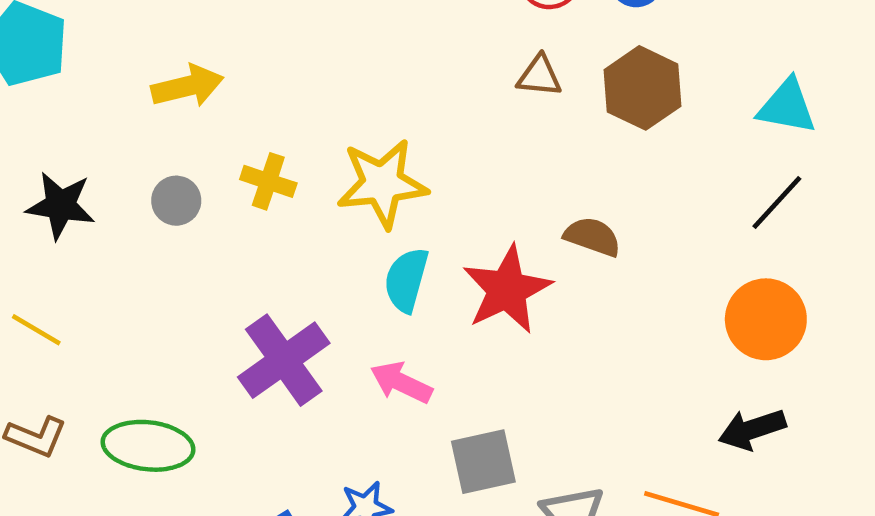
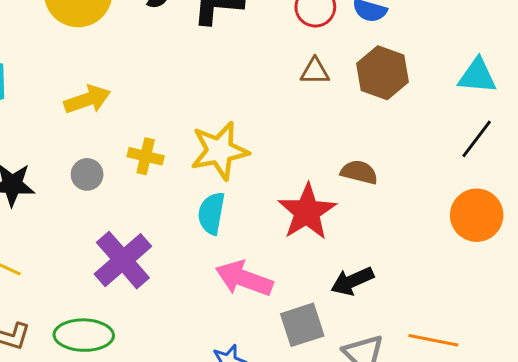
cyan semicircle: (406, 280) -> (211, 213), moved
purple cross: (284, 360) -> (123, 260), moved
pink arrow: (401, 383) -> (244, 279), size x1.4
black arrow: (752, 429) -> (352, 281), moved

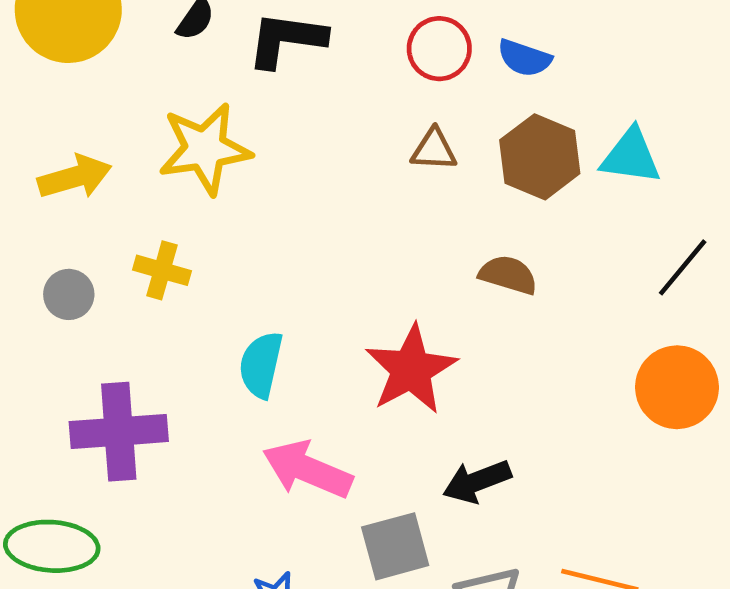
cyan triangle: (477, 76) -> (631, 156), moved
yellow star: (220, 151) -> (205, 149), moved
brown semicircle: (359, 172) -> (508, 275), moved
purple cross: (123, 260) -> (119, 432), turned 34

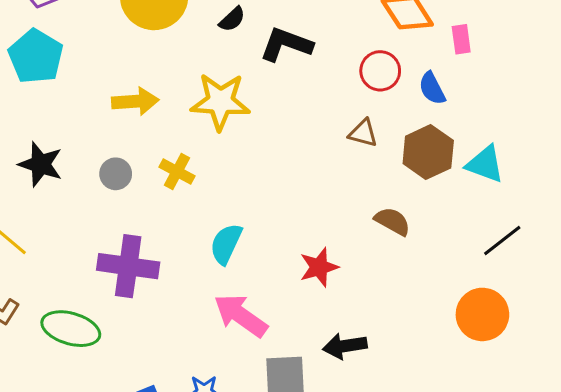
blue semicircle: (524, 58) -> (432, 88), turned 32
red star: (411, 369) -> (319, 267), size x0.7

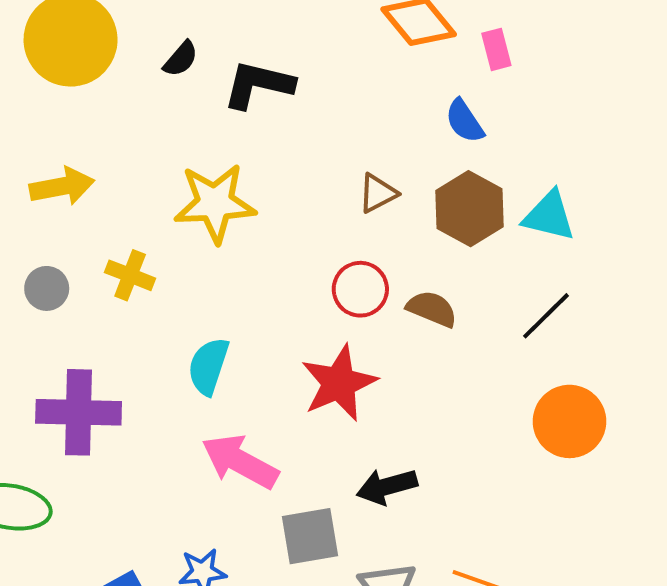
red circle: (380, 71) -> (360, 289), moved
yellow star: (220, 101) -> (215, 203), moved
brown triangle: (363, 133) -> (378, 193), turned -36
black line: (502, 241) -> (546, 316), moved
red star: (319, 267) -> (339, 383), size x1.4

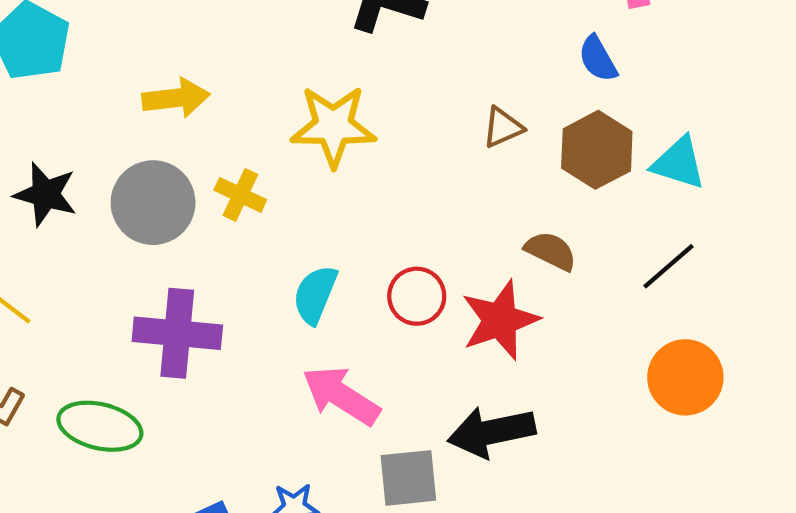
gray circle: (47, 288) -> (153, 203), size x1.8
red circle: (360, 289) -> (417, 296), moved
red star: (339, 383) -> (500, 320), moved
black arrow: (387, 486) -> (492, 432), size x1.4

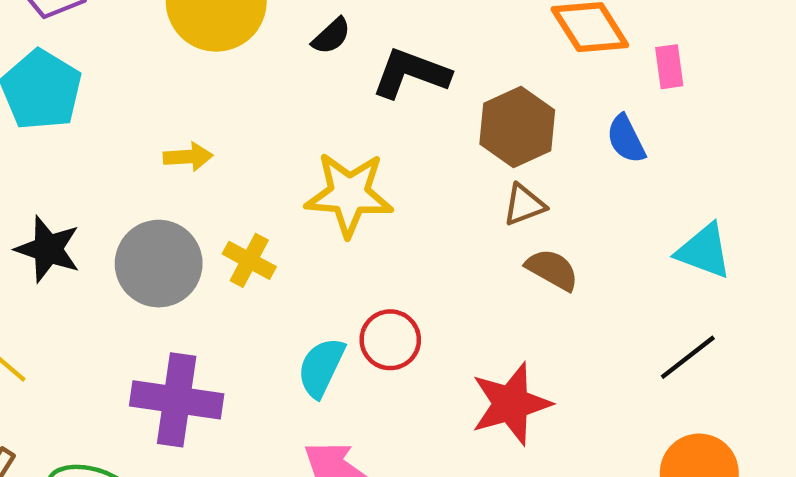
yellow arrow: (176, 98) -> (188, 157), size x0.7
brown hexagon: (597, 150) -> (517, 127), moved
brown semicircle: (551, 251) -> (552, 270), moved
red circle: (417, 296) -> (390, 340), moved

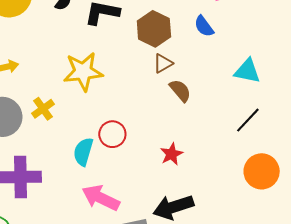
yellow cross: (249, 260) -> (43, 109), turned 35
brown semicircle: (552, 270) -> (180, 91), turned 30
red star: (511, 404) -> (172, 154), size x0.6

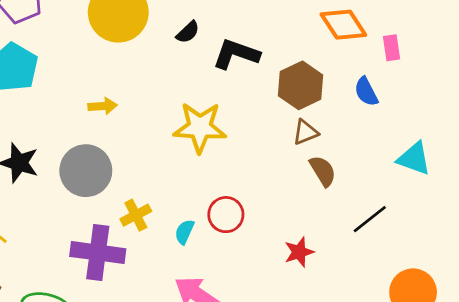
yellow cross: (43, 109) -> (136, 215), moved
black line: (248, 120) -> (370, 219), moved
cyan semicircle: (83, 152) -> (185, 232), size x0.7

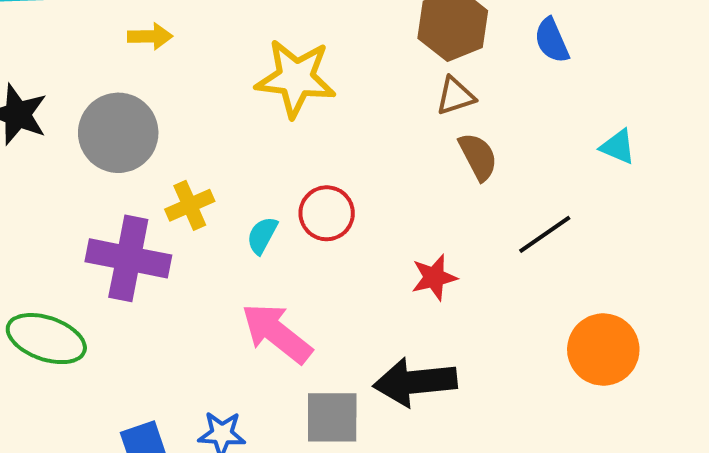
cyan triangle: (414, 159) -> (618, 147), size x0.7

